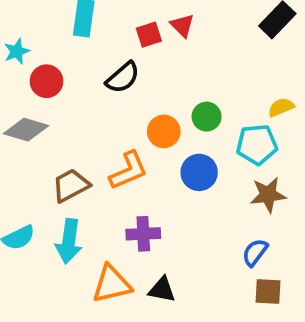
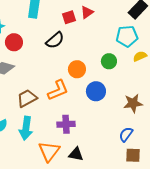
red triangle: (182, 25) -> (87, 12), turned 40
green circle: (207, 117) -> (109, 61), moved
cyan pentagon: (257, 144) -> (127, 36), moved
orange triangle: (112, 284) -> (49, 151), turned -40

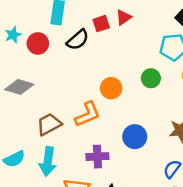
black semicircle: (55, 40) -> (78, 40), moved
red circle: (14, 42) -> (38, 43), moved
blue circle: (96, 91) -> (135, 137), moved

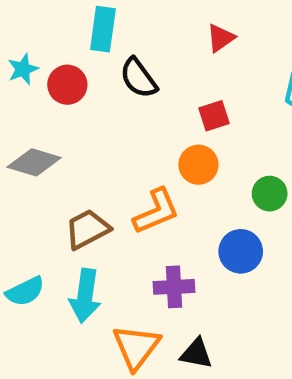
red square: (101, 24) -> (214, 116), moved
black semicircle: (78, 40) -> (138, 78), turned 95
green circle: (151, 78) -> (270, 194), moved

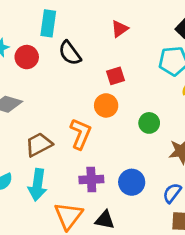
orange L-shape: (156, 211) -> (81, 134), turned -44
blue circle: (241, 251) -> (132, 182), moved

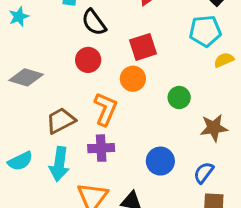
red circle: (27, 57) -> (88, 60), moved
red square: (116, 76) -> (143, 47), size x1.4
purple cross: (91, 179) -> (101, 148), moved

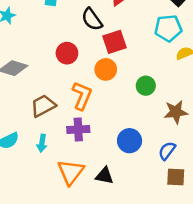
black semicircle: (94, 22) -> (92, 19), moved
cyan arrow: (59, 164) -> (42, 143), size x0.6

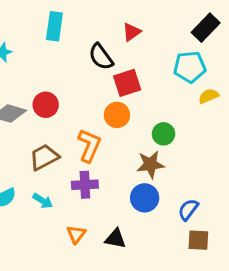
red circle: (67, 53) -> (46, 105), moved
brown star: (176, 112) -> (150, 164), moved
cyan arrow: (42, 143) -> (43, 201), turned -66
orange triangle: (71, 172) -> (76, 234), size x0.6

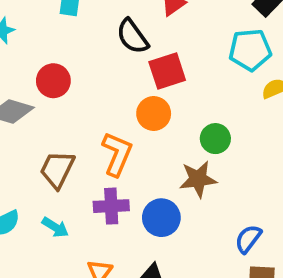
red circle: (46, 105) -> (53, 81), moved
brown trapezoid: (44, 157) -> (57, 169), turned -36
blue circle: (145, 198) -> (161, 218), moved

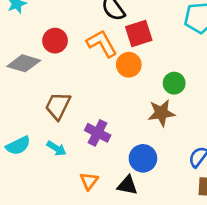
orange L-shape: (117, 154) -> (102, 43), moved, turned -52
purple cross: (111, 206) -> (98, 133), turned 30
blue circle: (161, 218) -> (143, 158), moved

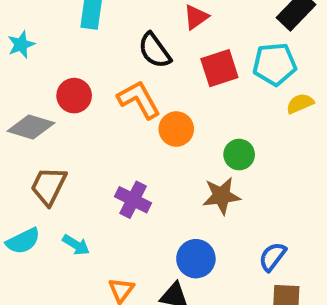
red square: (139, 34) -> (219, 68), moved
brown trapezoid: (58, 106) -> (49, 186), moved
purple cross: (98, 133) -> (133, 200), moved

